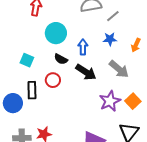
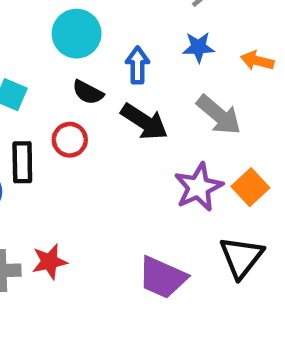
orange arrow: (136, 45) -> (257, 61), turned 80

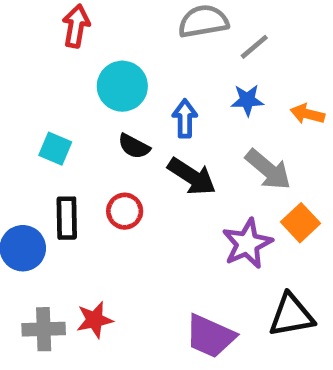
red circle: (70, 140) -> (125, 211), moved
orange square: (250, 187) -> (301, 223), moved
black triangle: (241, 257) -> (291, 315), turned 42

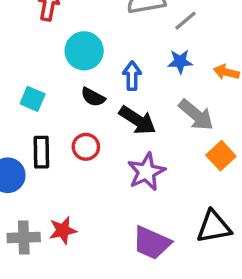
purple star: (247, 244) -> (146, 172), moved

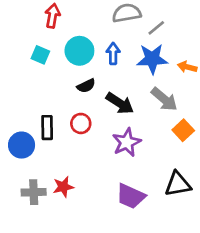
blue star: (180, 62) -> (152, 59), size x1.6
blue arrow: (132, 76) -> (113, 53), moved
black semicircle: (93, 97) -> (86, 86), turned -54
cyan square: (33, 99) -> (40, 55), moved

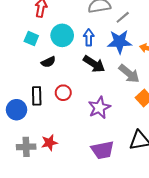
black semicircle: (86, 86) -> (48, 62), moved
black arrow: (120, 103) -> (94, 64), moved
purple trapezoid: (131, 196) -> (103, 150), turned -35

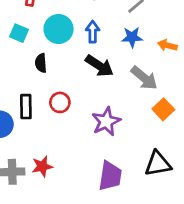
blue star: (119, 42) -> (132, 37), size x0.7
black semicircle: (48, 62) -> (41, 63), turned 112
purple trapezoid: (103, 150) -> (110, 176), turned -70

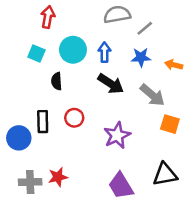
orange square: (163, 109) -> (170, 124), turned -30
purple trapezoid: (110, 176) -> (121, 186), turned 140

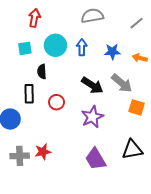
gray line: (145, 28) -> (137, 23), moved
cyan square: (36, 54) -> (25, 48), turned -32
black arrow: (111, 84) -> (92, 85), moved
black rectangle: (43, 122) -> (29, 94), moved

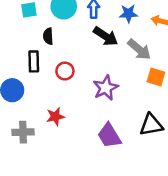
black arrow: (92, 85) -> (106, 36), moved
red star: (43, 152) -> (55, 117), moved

